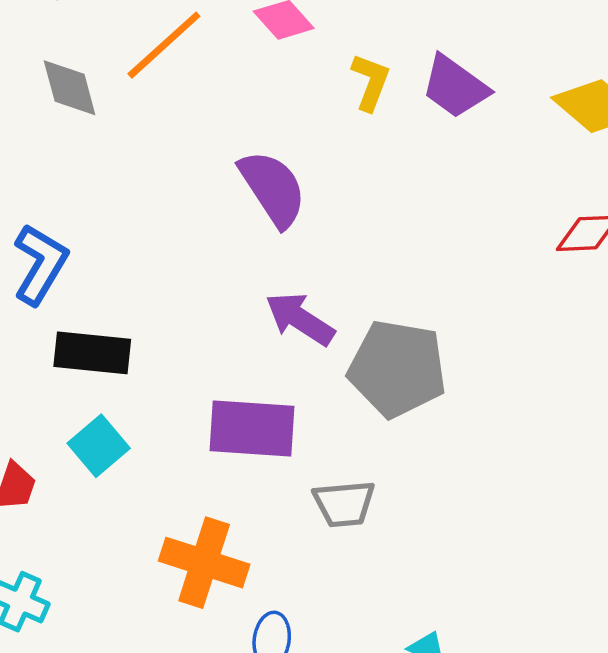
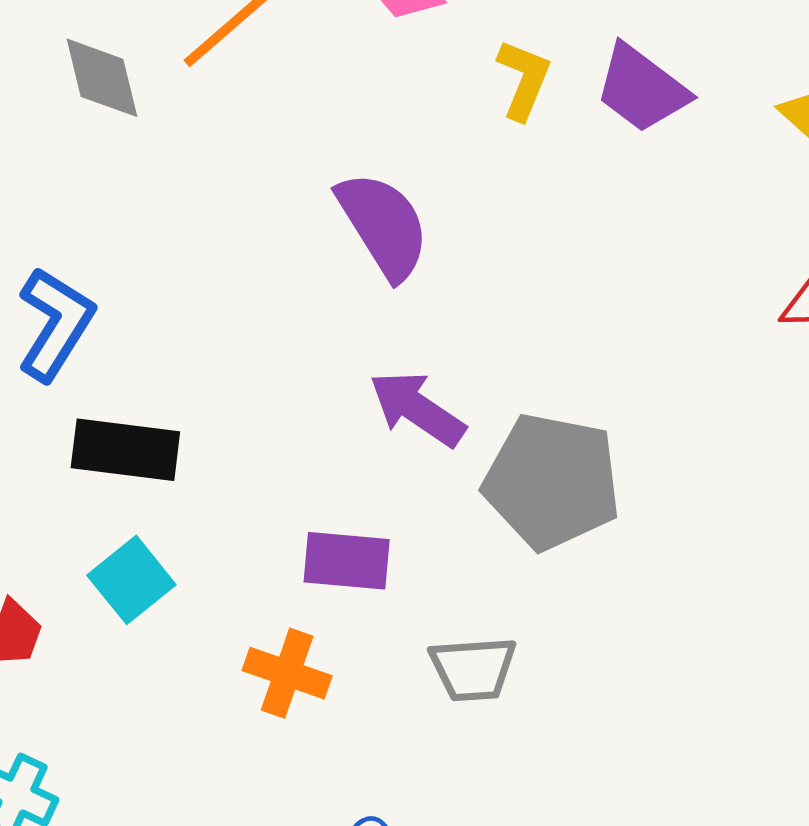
purple rectangle: (252, 429) -> (347, 561), size x0.7
orange cross: (204, 563) -> (287, 673), moved, size x0.7

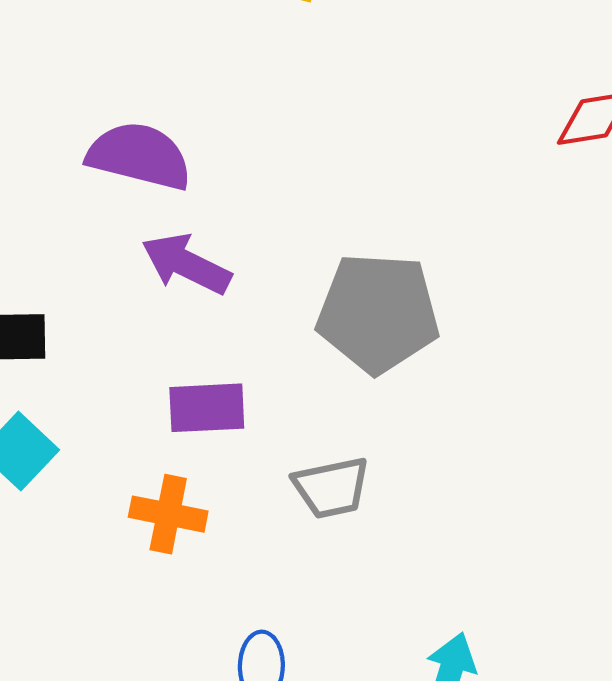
purple semicircle: (383, 225) -> (139, 156), moved, turned -36
purple arrow: (417, 409) -> (186, 264), moved

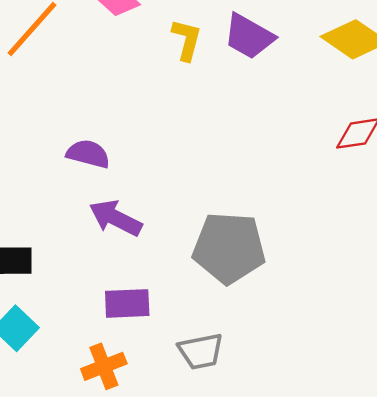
purple semicircle: (139, 156) -> (88, 154), size x0.7
orange cross: (168, 514) -> (104, 366), turned -33

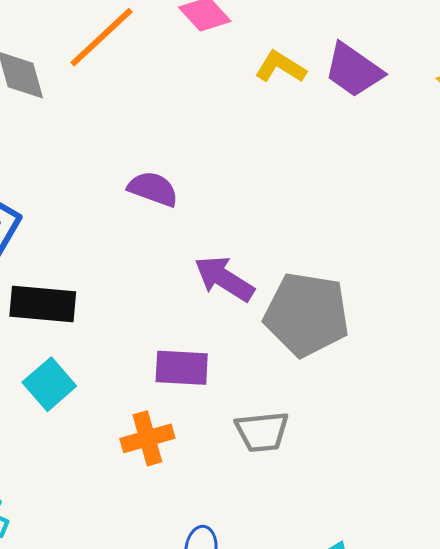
yellow L-shape: (187, 40) -> (281, 67), turned -78
purple arrow: (116, 218) -> (224, 279), moved

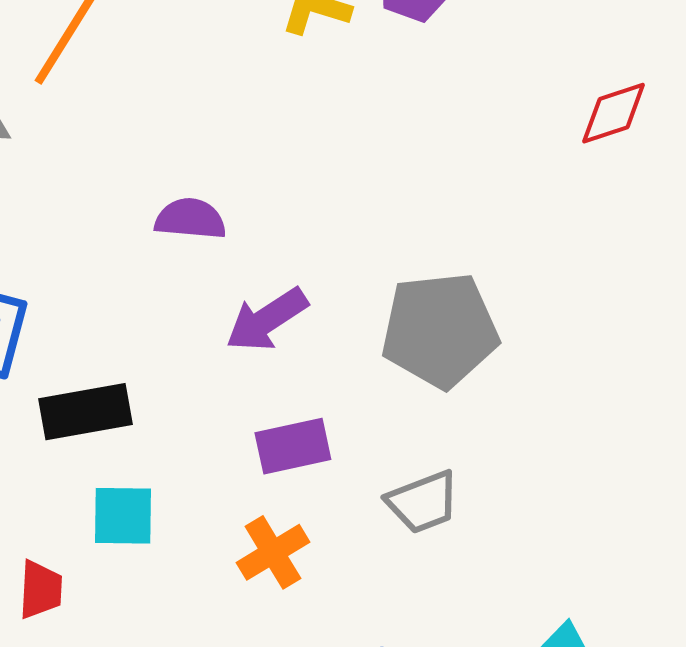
purple arrow: (224, 279) -> (267, 320), moved, turned -50
cyan square: (49, 384) -> (123, 516), turned -33

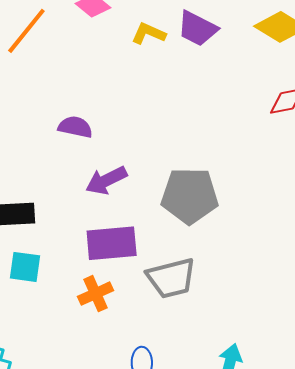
purple rectangle: (293, 446) -> (112, 243), size x1.4
gray trapezoid: (423, 502) -> (171, 278), size x1.4

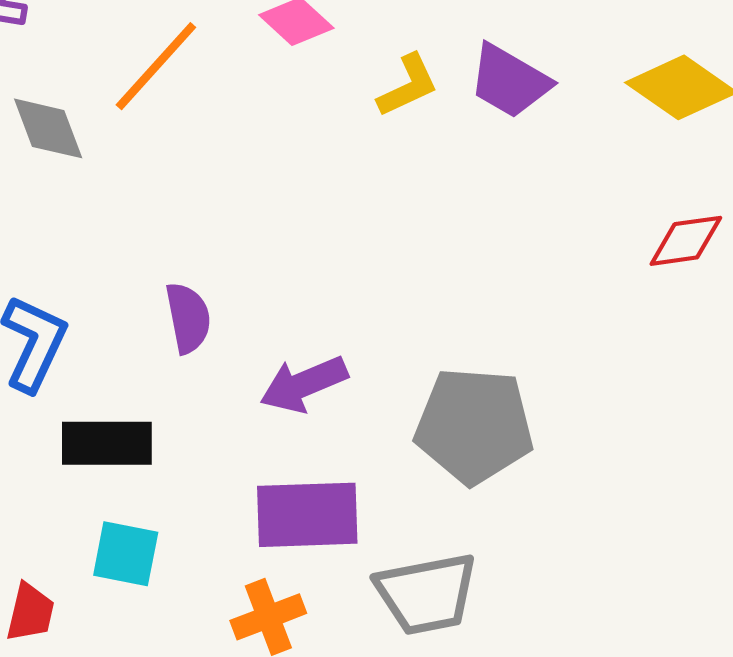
yellow L-shape: (149, 33) -> (408, 86), turned 128
purple semicircle: (75, 127) -> (188, 318), moved, turned 64

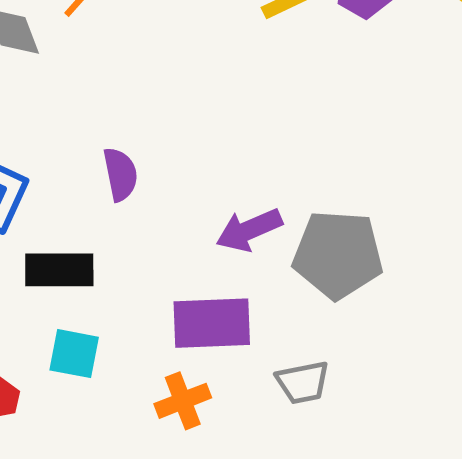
purple arrow: (304, 384) -> (249, 230), moved
gray trapezoid: (427, 594) -> (303, 382), size x0.7

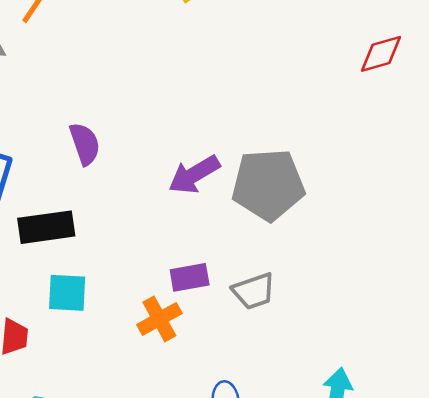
purple rectangle: (212, 323) -> (190, 277), moved, size x0.6

